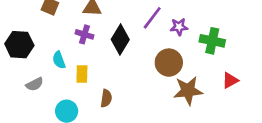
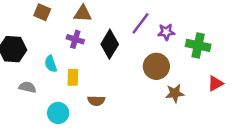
gray semicircle: (35, 84) -> (27, 87), turned -140
brown star: (188, 91) -> (175, 93), size x0.7
brown semicircle: (106, 98) -> (96, 101), turned 84

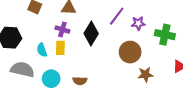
yellow rectangle: (73, 77) -> (60, 48), moved
gray semicircle: (27, 87) -> (22, 69), size x1.6
cyan circle: (58, 113) -> (51, 79), moved

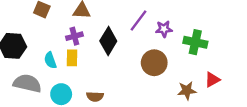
purple cross: (62, 29) -> (74, 36), turned -32
brown star: (145, 75) -> (187, 91), moved

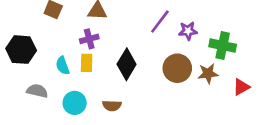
black diamond: (108, 41) -> (127, 64), moved
gray semicircle: (27, 83) -> (37, 91), size x0.7
brown star: (187, 91) -> (208, 74), moved

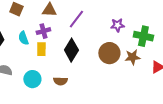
purple line: (160, 22) -> (76, 19), moved
cyan semicircle: (63, 66) -> (23, 38), moved

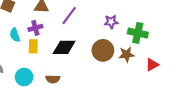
black diamond: (71, 50) -> (64, 47), turned 60

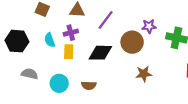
brown circle: (103, 50) -> (132, 42), moved
brown star: (127, 54) -> (144, 74), moved

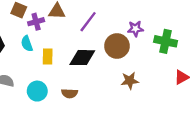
purple cross: (71, 33) -> (36, 22), moved

